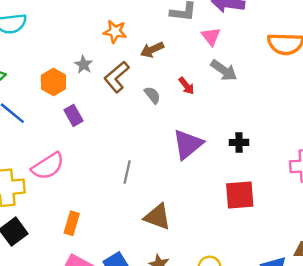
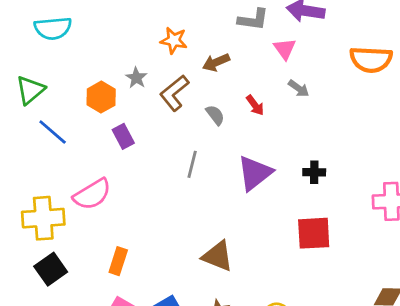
gray arrow: (224, 70) -> (299, 88), size x0.7
gray line: (127, 172) -> (192, 164), moved

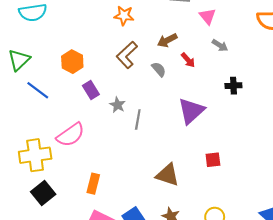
brown arrow: (216, 62) -> (167, 40), moved
gray star: (136, 78) -> (118, 105), moved
gray line: (192, 164) -> (138, 120), moved
black cross: (314, 172) -> (233, 86), moved
red square: (314, 233) -> (213, 160), moved, size x0.6

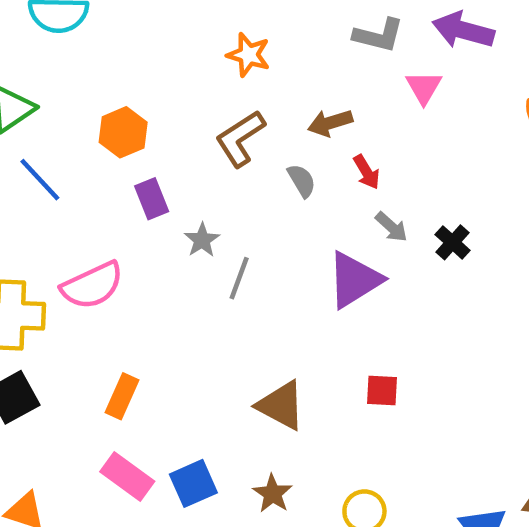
gray arrow: (220, 45) -> (391, 227), moved
black cross: (233, 86) -> (452, 242), turned 35

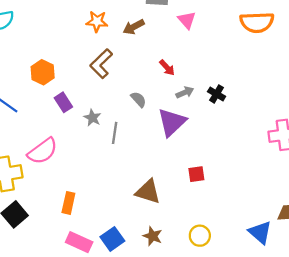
brown arrow: (330, 123) -> (134, 27), moved
gray semicircle: (302, 181) -> (138, 99), moved
gray arrow: (391, 227) -> (185, 92), turned -54

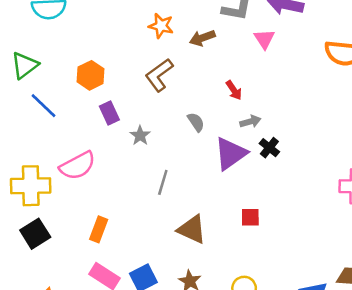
black cross: (217, 94) -> (269, 148), moved
gray line: (115, 133) -> (163, 182), moved

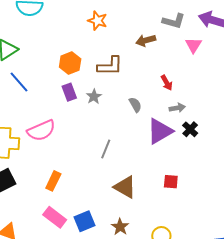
orange star: (161, 26) -> (97, 21), moved
orange hexagon: (90, 75) -> (70, 63), moved
brown L-shape: (159, 75) -> (110, 66), turned -148
gray star: (140, 136) -> (94, 97), moved

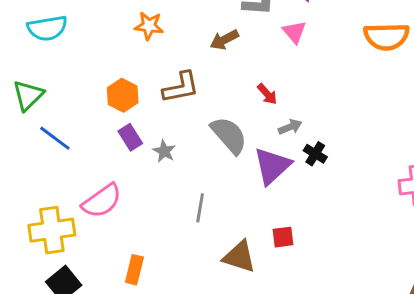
gray star: (94, 97) -> (164, 151), moved
gray semicircle: (135, 105) -> (229, 135), size x1.8
red square: (171, 182) -> (283, 237), moved

